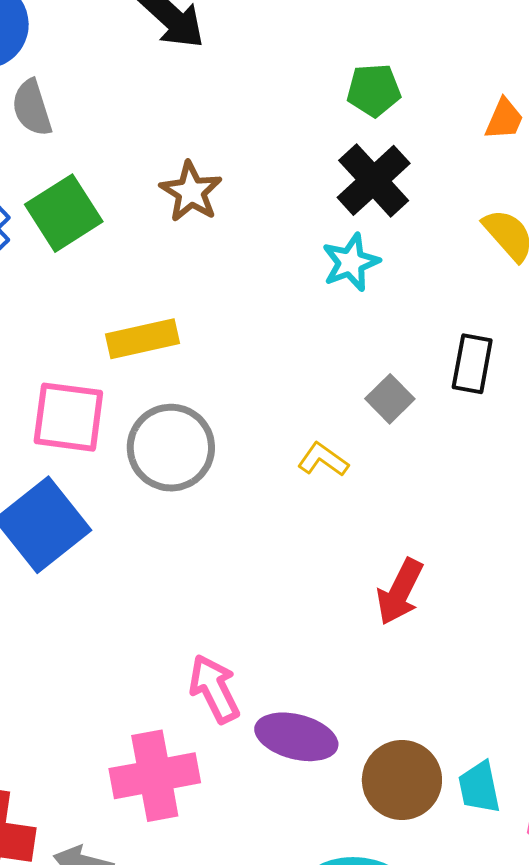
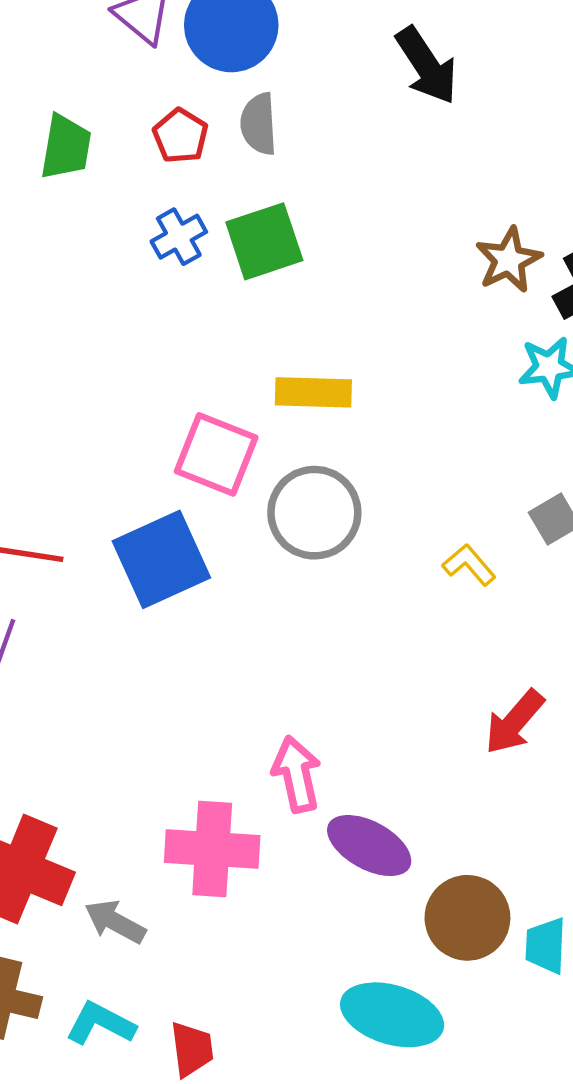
brown star: (191, 192) -> (509, 260), moved

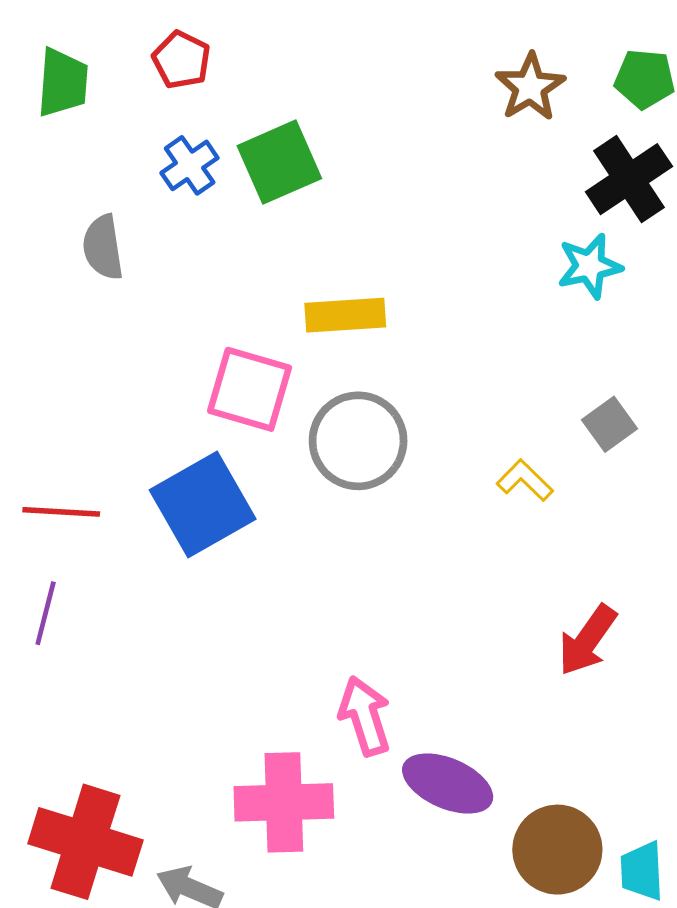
gray semicircle: (259, 124) -> (103, 247), moved
brown star: (509, 260) -> (530, 87), moved

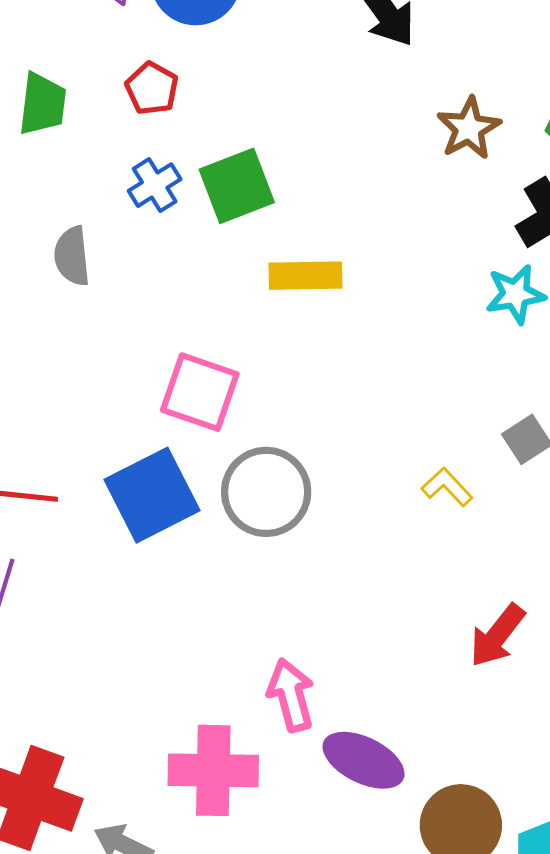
yellow rectangle: (345, 315) -> (305, 276), moved
gray circle: (358, 441) -> (266, 492), moved

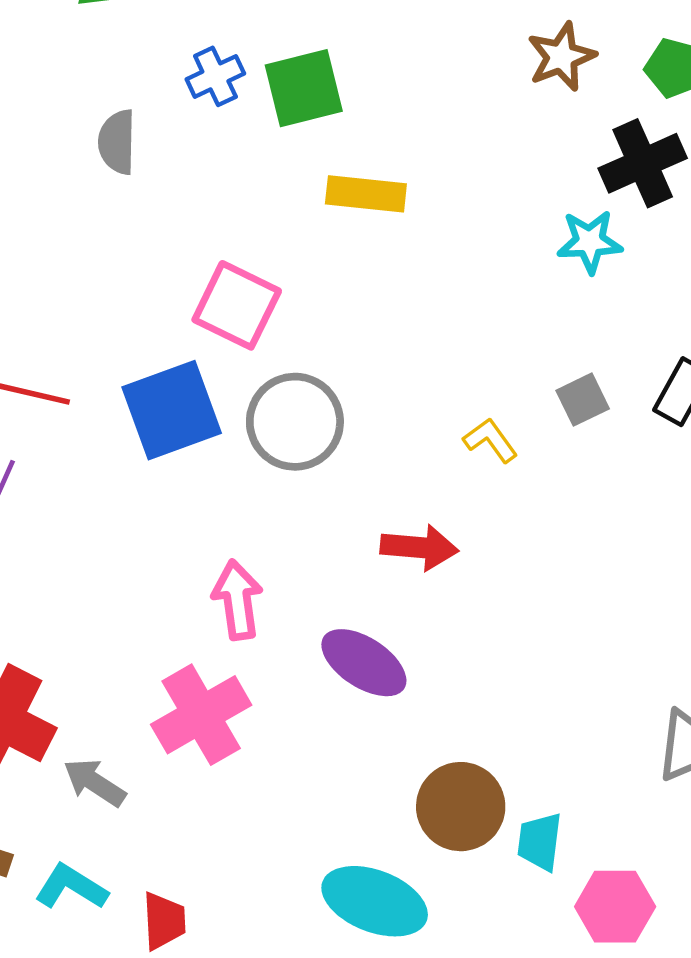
red arrow: (497, 636) -> (419, 547), moved, turned -130
pink arrow: (291, 695) -> (237, 600), moved
purple ellipse: (364, 760) -> (364, 663), moved
pink cross: (213, 770) -> (201, 715), turned -38

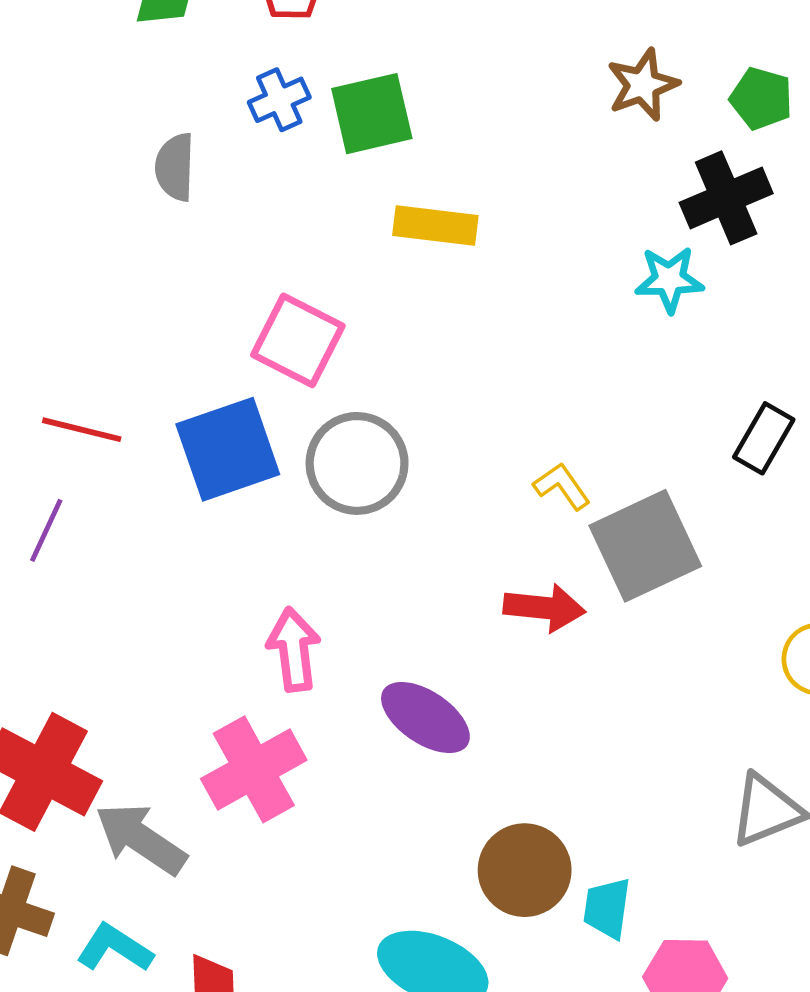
gray square: (583, 400) -> (645, 546), moved, size x2.0
red arrow: (419, 547) -> (544, 608), moved
gray arrow: (95, 782) -> (141, 839), size x1.4

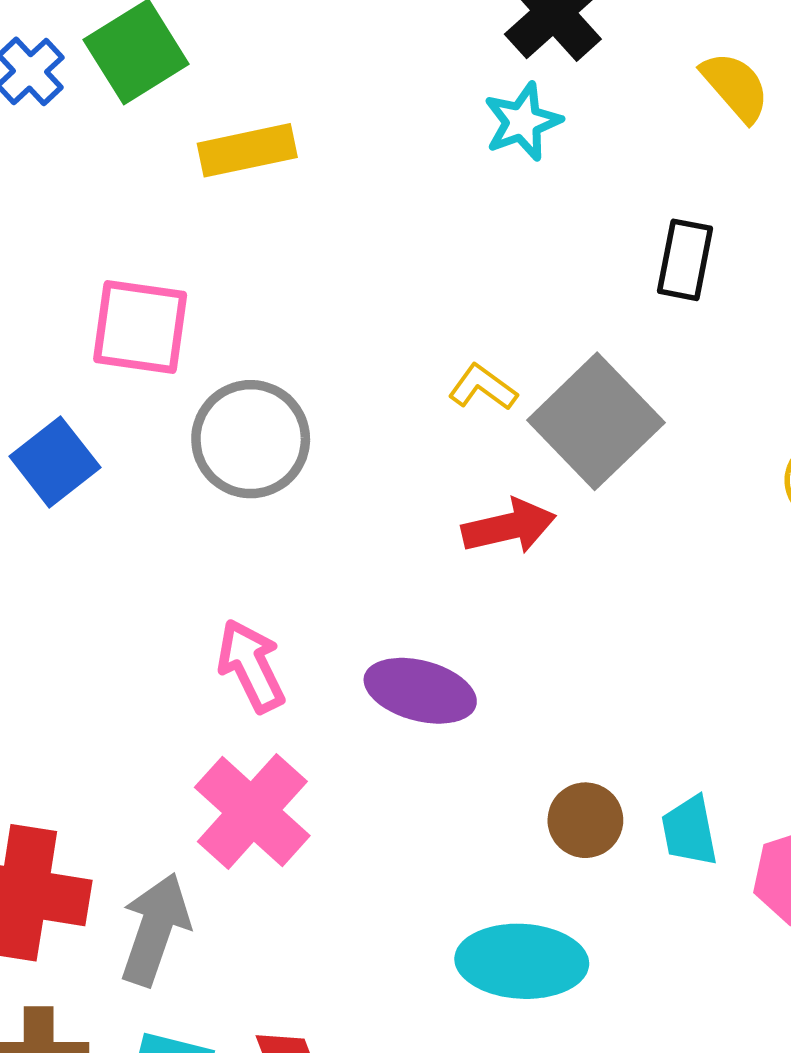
blue square: (228, 449) -> (55, 462), moved, size x0.7
gray arrow: (141, 839) -> (155, 929), turned 94
brown circle: (525, 870) -> (585, 820), size x0.7

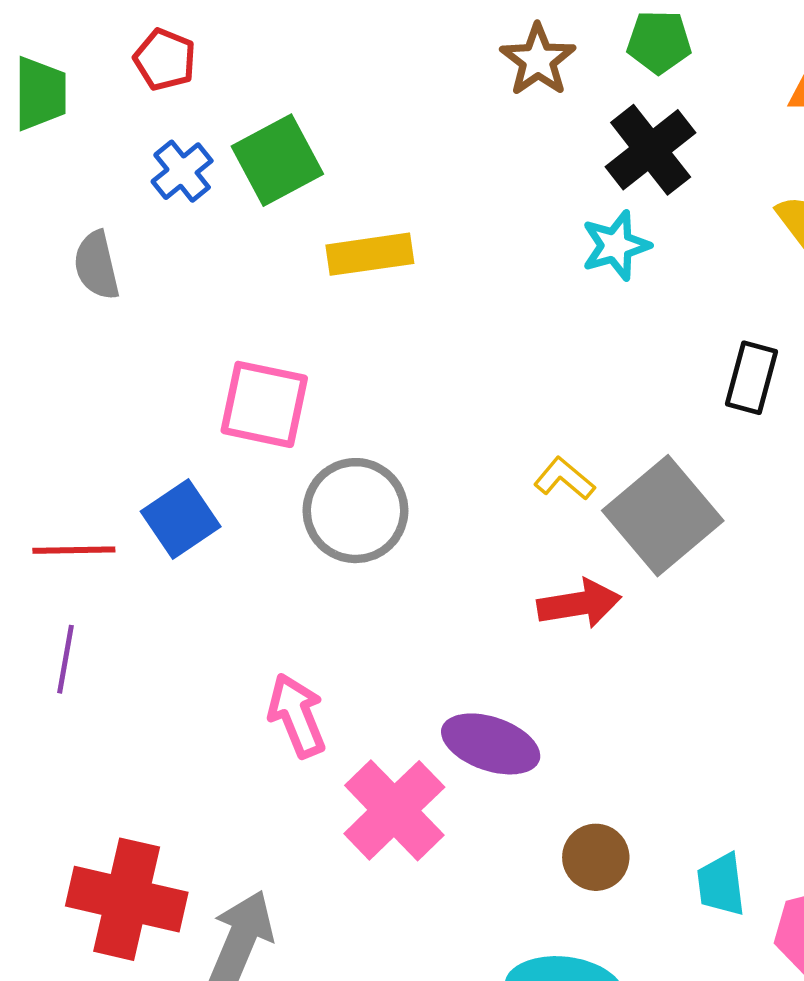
pink arrow: (251, 666) -> (297, 716), moved
pink cross: (252, 812) -> (394, 810), moved
brown circle: (585, 820) -> (596, 857), moved

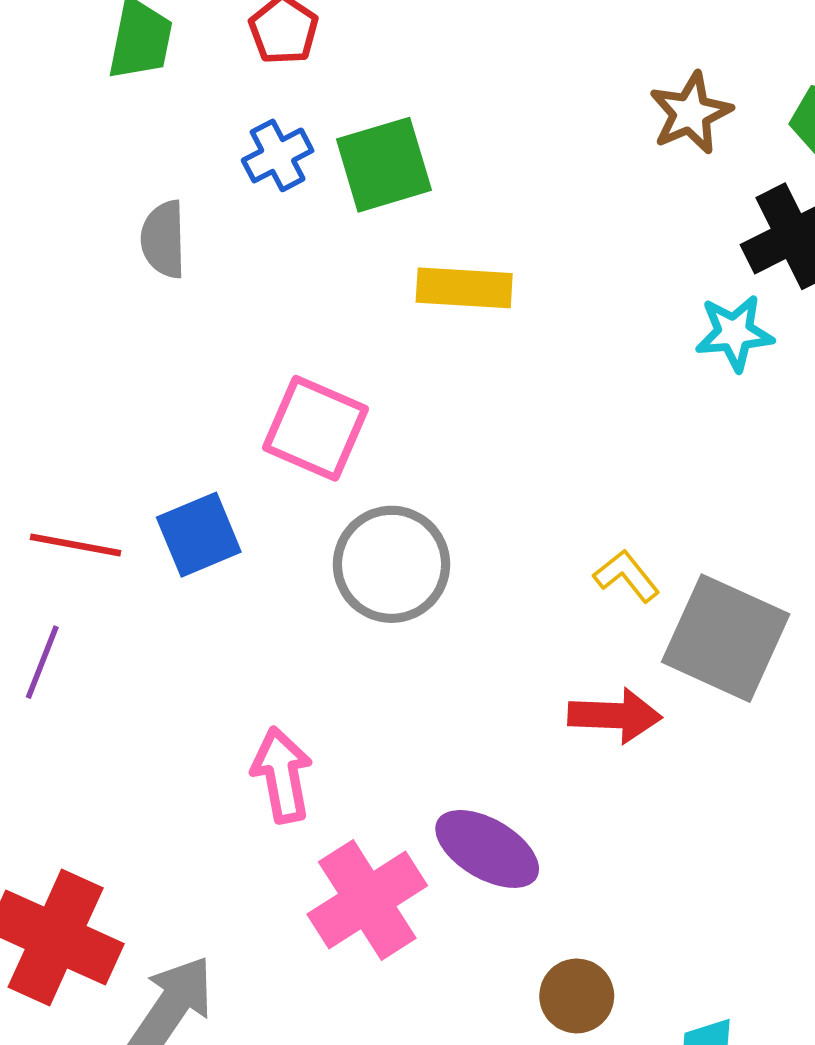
gray square: (663, 516) -> (726, 638), turned -37

